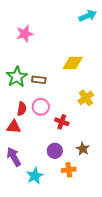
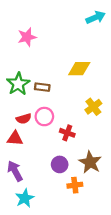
red semicircle: (22, 109) -> (24, 119), turned 64
brown star: (83, 149) -> (90, 162), size x1.5
cyan star: (35, 176) -> (25, 198), moved

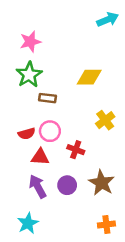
green star: (18, 84) -> (29, 75), moved
red triangle: (15, 138) -> (40, 157), moved
purple arrow: (15, 171) -> (38, 186), moved
orange cross: (75, 185) -> (106, 224), moved

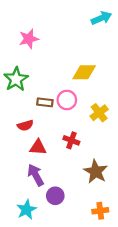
green star: (29, 75) -> (16, 79), moved
brown rectangle: (47, 98) -> (45, 102), moved
pink circle: (50, 131) -> (67, 100), moved
purple circle: (67, 185) -> (55, 196), moved

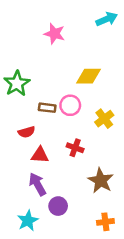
pink star: (29, 39) -> (54, 34), moved, turned 30

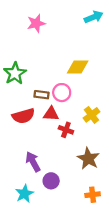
pink star: (54, 34) -> (36, 23), moved, turned -30
yellow cross: (104, 119) -> (91, 115), moved
red semicircle: (27, 132) -> (23, 116), size x1.5
red triangle: (40, 155) -> (51, 114), moved

